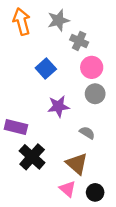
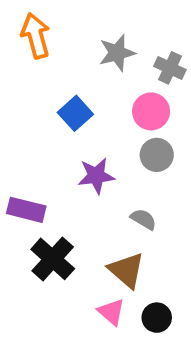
gray star: (58, 20) -> (117, 53), moved
gray cross: (79, 41) -> (170, 68), moved

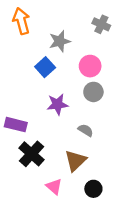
gray star: (117, 53) -> (60, 41), moved
gray cross: (170, 68) -> (101, 24), moved
brown triangle: (126, 270) -> (75, 161), turned 35
pink triangle: (111, 312) -> (54, 187), moved

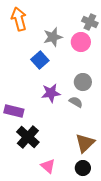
pink circle: (90, 66) -> (81, 42), moved
gray semicircle: (86, 130) -> (76, 102), moved
brown triangle: (75, 161) -> (85, 143), moved

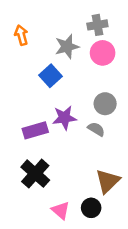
orange arrow: (19, 19) -> (21, 35), moved, size x0.7
gray cross: (90, 22) -> (97, 25), moved, turned -35
purple rectangle: (14, 111) -> (35, 130), moved, turned -30
black circle: (83, 168) -> (91, 208), moved

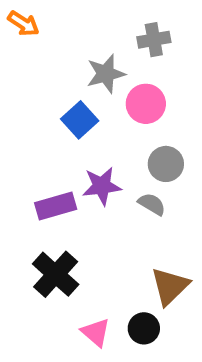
orange arrow: (21, 35) -> (24, 24), moved, turned 138
pink circle: (103, 53) -> (146, 104), moved

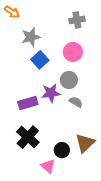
gray star: (106, 74) -> (31, 37), moved
gray circle: (166, 164) -> (69, 80), moved
black circle: (144, 328) -> (62, 150), moved

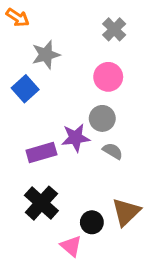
gray cross: (77, 20) -> (114, 29), turned -35
blue square: (40, 60) -> (25, 89), moved

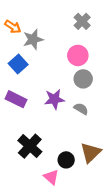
orange arrow: (18, 17) -> (13, 27), moved
gray circle: (102, 118) -> (83, 79), moved
purple rectangle: (41, 153) -> (16, 99), moved, turned 42

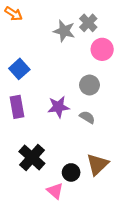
orange arrow: (13, 27) -> (14, 14), moved
gray star: (33, 39) -> (64, 31), moved, turned 30
pink circle: (78, 55) -> (102, 49), moved
purple rectangle: (16, 99) -> (17, 107), turned 54

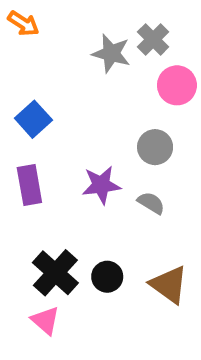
brown triangle: (98, 164) -> (169, 285), turned -40
black circle: (71, 172) -> (107, 277), moved
pink triangle: (55, 191) -> (45, 321), moved

